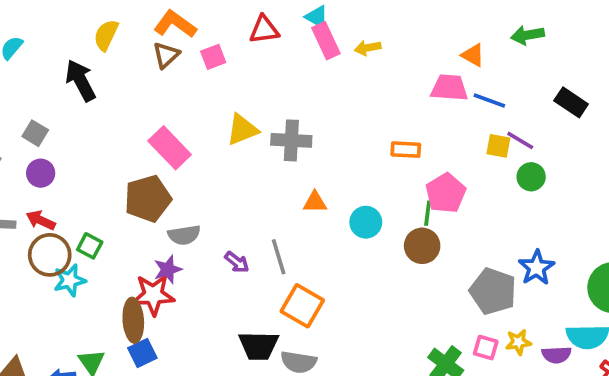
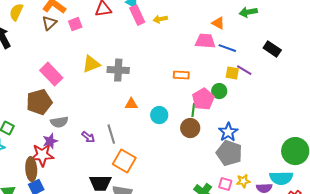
green circle: (531, 177) -> (219, 91), moved
blue star: (537, 268) -> (228, 132), moved

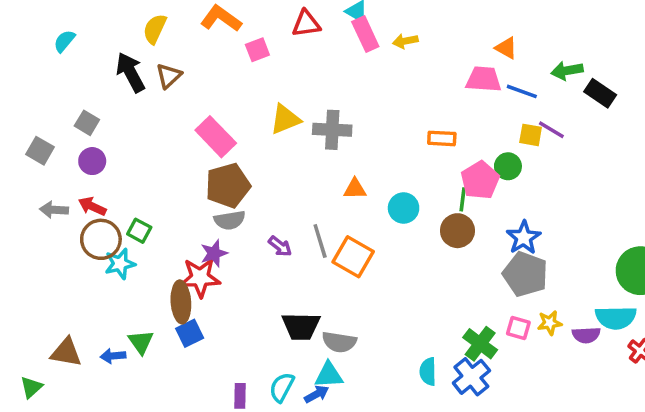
green arrow: (248, 12) -> (567, 71), moved
brown triangle: (49, 23) -> (169, 76), moved
brown pentagon: (39, 102) -> (228, 185), moved
orange square: (124, 161) -> (353, 257), moved

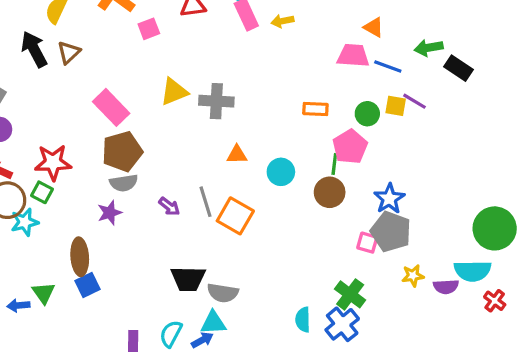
green circle: (508, 166) -> (367, 114), moved
red star: (200, 278) -> (53, 162), moved
pink square: (518, 328) -> (367, 243), moved

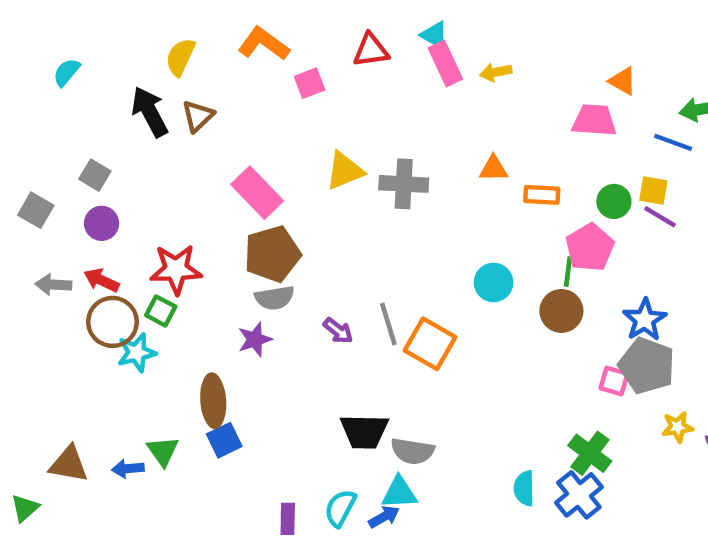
blue line: (388, 67) -> (673, 142), moved
purple line: (414, 101) -> (660, 217), moved
orange triangle: (237, 155) -> (494, 169), moved

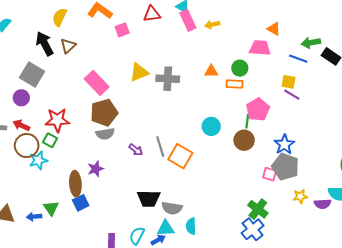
gray square: (95, 175) -> (32, 74), moved, size x1.6
green circle: (614, 201) -> (240, 68), moved
purple star: (255, 339) -> (96, 169), moved
cyan semicircle: (524, 488) -> (191, 226), moved

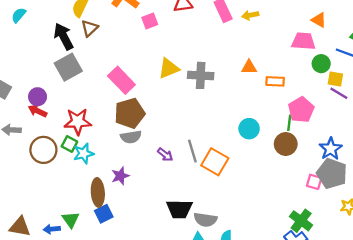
brown triangle: (68, 46) -> (90, 28), moved
green circle: (240, 68) -> (321, 64), moved
gray square: (32, 74) -> (68, 67), moved, turned 30
red arrow: (21, 125) -> (38, 111), moved
cyan star: (38, 160) -> (84, 153), moved

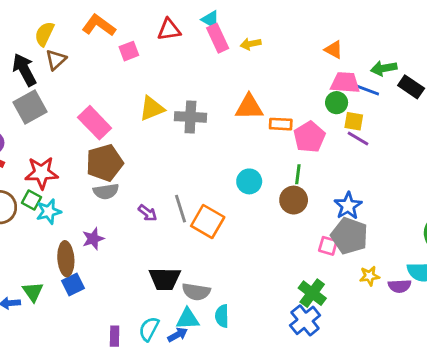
pink trapezoid: (303, 41) -> (345, 83), moved
orange triangle: (249, 67) -> (249, 107), size x1.5
pink pentagon: (301, 110) -> (309, 137), moved

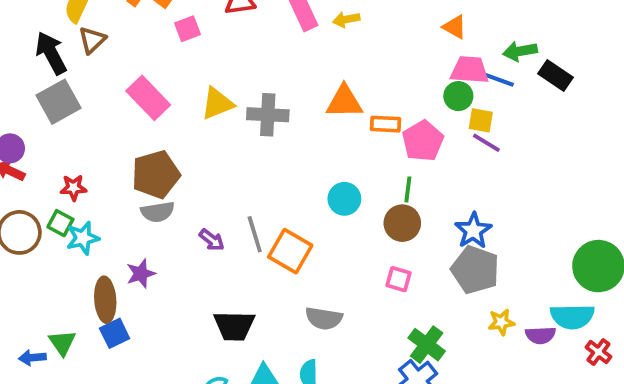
pink rectangle: (95, 123) -> (148, 98), moved
red star: (42, 173) -> (73, 188), size x0.6
pink square: (328, 246) -> (399, 279), moved
gray semicircle: (196, 292) -> (324, 318), moved

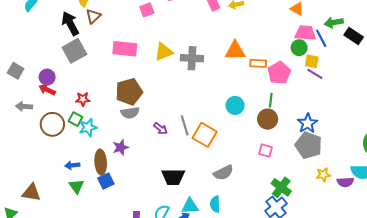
blue line: (498, 79) -> (321, 38), turned 42
pink rectangle: (148, 98) -> (125, 49), turned -40
gray semicircle: (324, 318) -> (224, 173), turned -36
blue arrow: (32, 358) -> (72, 165), moved

